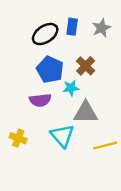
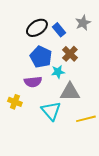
blue rectangle: (72, 27) -> (59, 30), moved, turned -48
yellow cross: (18, 138) -> (15, 102), moved

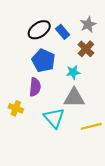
brown cross: (70, 54) -> (86, 49), moved
cyan star: (58, 72) -> (73, 72), moved
purple semicircle: (33, 82) -> (35, 87), turned -78

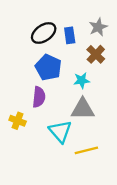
blue rectangle: (63, 32) -> (70, 35), turned 32
yellow line: (91, 126) -> (86, 150), moved

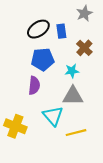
gray star: (98, 27) -> (84, 13), moved
blue pentagon: (48, 67) -> (43, 59), turned -30
yellow cross: (18, 121) -> (15, 126), moved, size x1.5

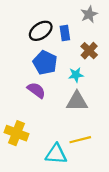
blue pentagon: (43, 59) -> (45, 63), turned 30
purple semicircle: (34, 85) -> (36, 90), turned -60
cyan triangle: (53, 116) -> (56, 154), moved, turned -45

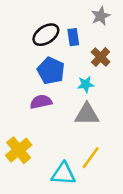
purple semicircle: (36, 90) -> (41, 102), turned -48
yellow cross: (16, 133) -> (19, 150), turned 30
yellow line: (80, 140) -> (91, 158), turned -40

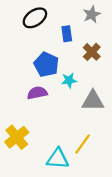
black ellipse: (46, 35) -> (35, 18), moved
cyan star: (86, 84) -> (69, 80), moved
gray triangle: (87, 114) -> (93, 101), moved

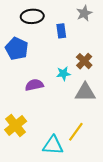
black ellipse: (35, 18) -> (32, 16), turned 30
brown cross: (92, 52) -> (84, 61), moved
blue pentagon: (46, 64) -> (17, 49), moved

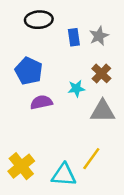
gray star: (84, 13) -> (99, 36), moved
blue pentagon: (17, 49) -> (29, 71), moved
yellow cross: (16, 126) -> (21, 166), moved

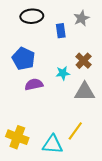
gray star: (99, 36) -> (81, 18), moved
yellow cross: (21, 166) -> (17, 137), turned -30

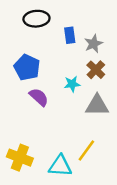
gray star: (81, 18) -> (93, 44), moved
purple semicircle: (34, 84) -> (39, 97), turned 54

